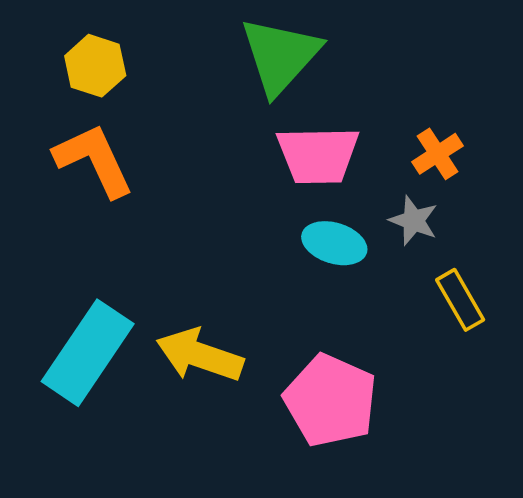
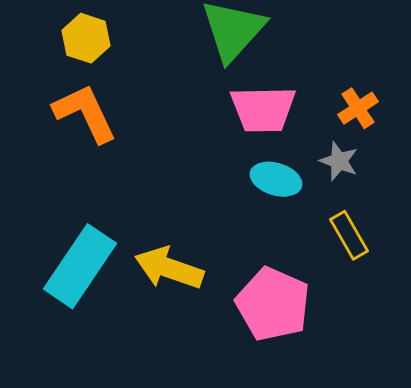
yellow rectangle: (460, 300) -> (349, 235), moved

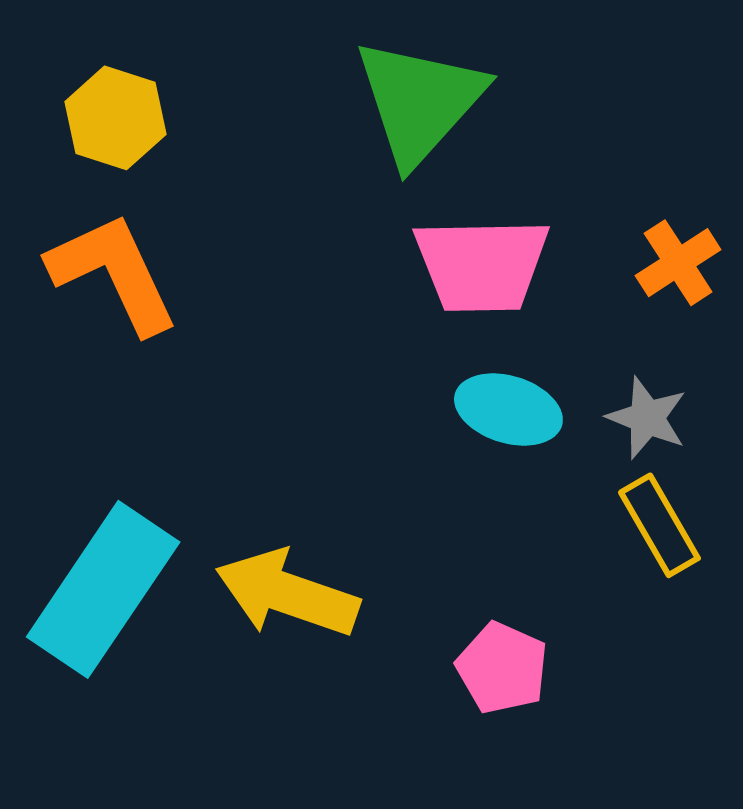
gray star: (339, 161) -> (647, 418), moved
pink pentagon: (273, 304) -> (502, 668), size x0.6

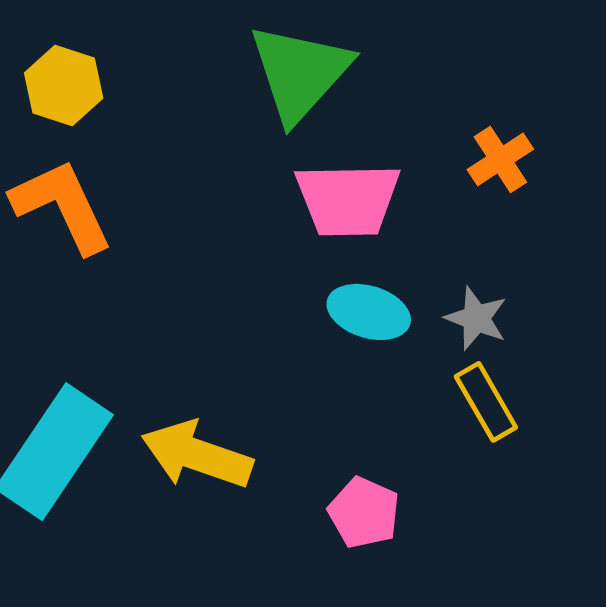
orange cross: (678, 263) -> (500, 159), moved

